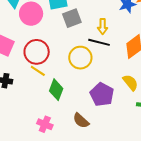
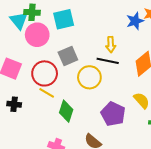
gray square: (72, 18) -> (68, 56), moved

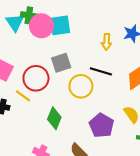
pink circle: (37, 35) -> (41, 26), moved
yellow arrow: (111, 45) -> (107, 42), moved
yellow line: (47, 93) -> (23, 96), moved

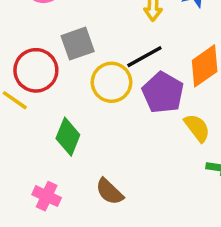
black line: (101, 71) -> (144, 57), turned -45
purple pentagon: (101, 125) -> (163, 93), moved

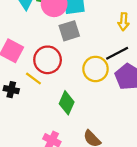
gray square: (78, 44) -> (69, 31), moved

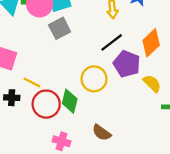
red circle: (48, 60) -> (46, 104), moved
yellow circle: (96, 69) -> (94, 79), moved

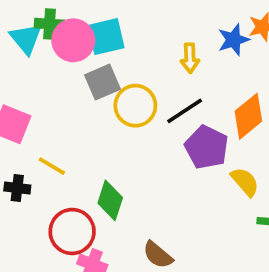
yellow circle: (94, 79) -> (135, 106), moved
red circle: (46, 104) -> (72, 232), moved

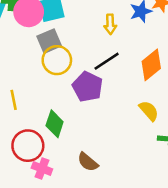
yellow circle: (135, 106) -> (57, 60), moved
purple pentagon: (207, 147) -> (88, 87), moved
yellow line: (52, 166) -> (14, 100), turned 48

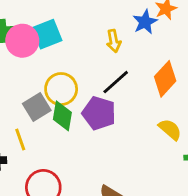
gray square: (49, 41) -> (37, 107), moved
green diamond: (55, 124) -> (62, 116), moved

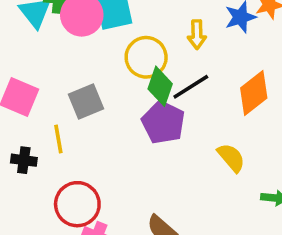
yellow circle: (61, 89) -> (146, 57), moved
green diamond: (62, 116) -> (160, 86), moved
yellow semicircle: (170, 129) -> (231, 158), moved

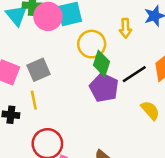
black line: (191, 87) -> (134, 74), moved
gray square: (86, 102) -> (39, 70), moved

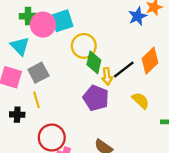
cyan triangle: (16, 15) -> (20, 46), moved
yellow arrow: (126, 28) -> (107, 76), moved
purple pentagon: (104, 88) -> (96, 98), moved

